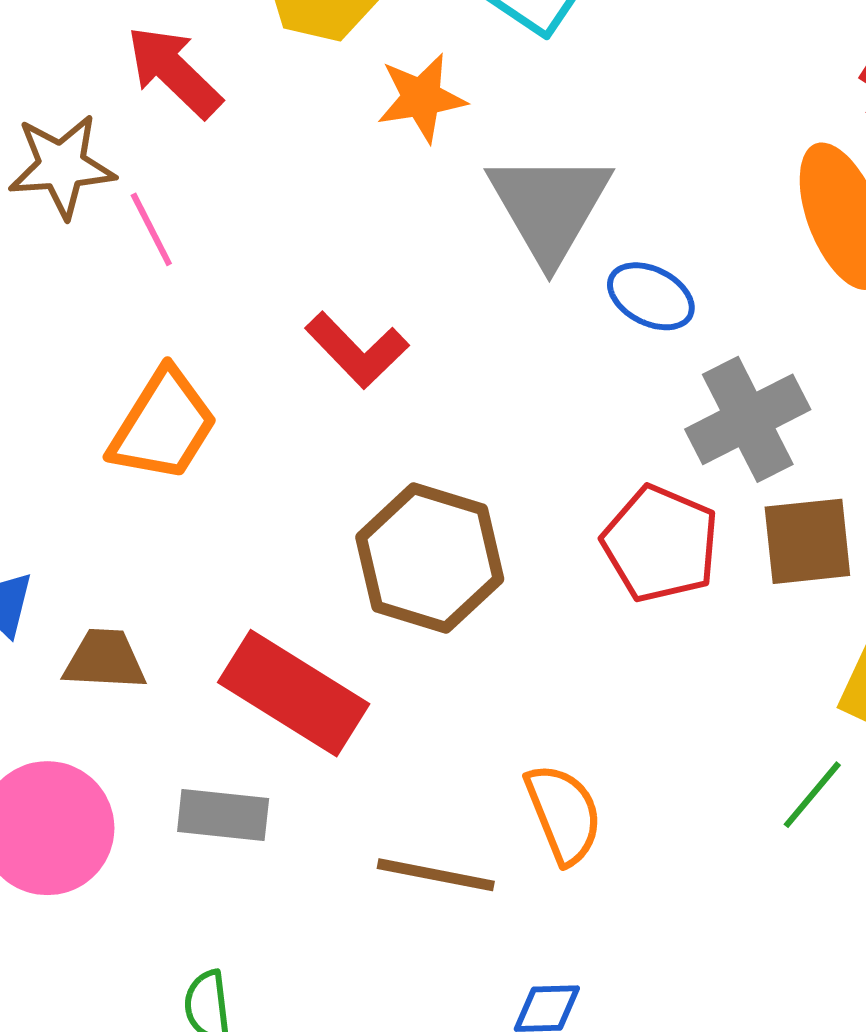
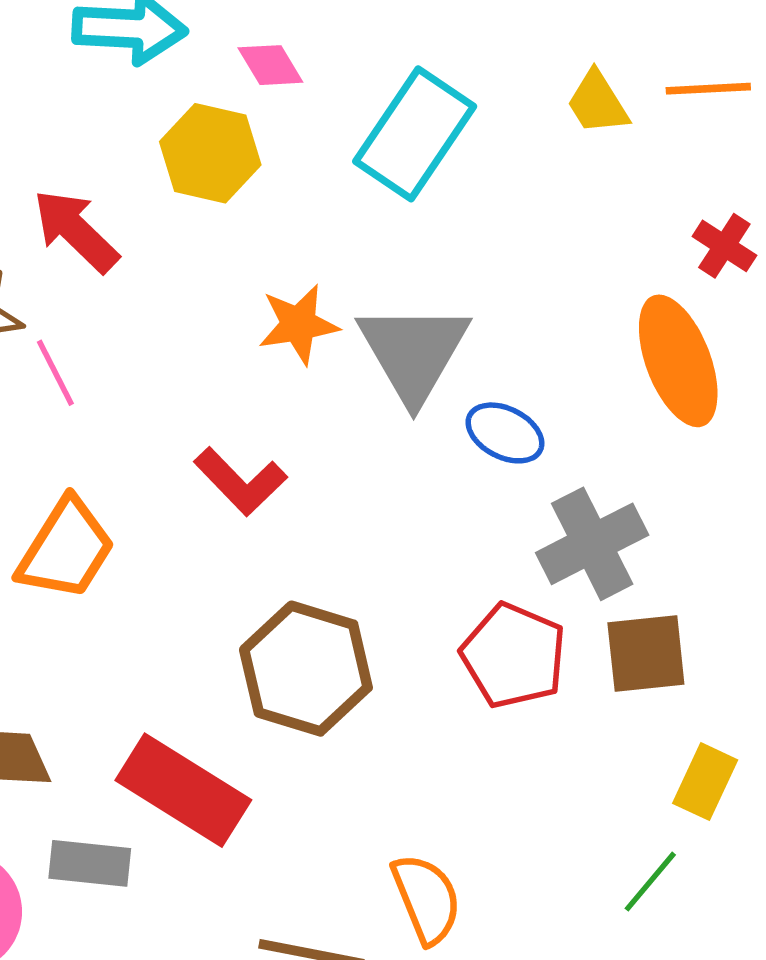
orange star: (421, 98) -> (298, 324), moved
gray rectangle: (223, 815) -> (90, 863), moved

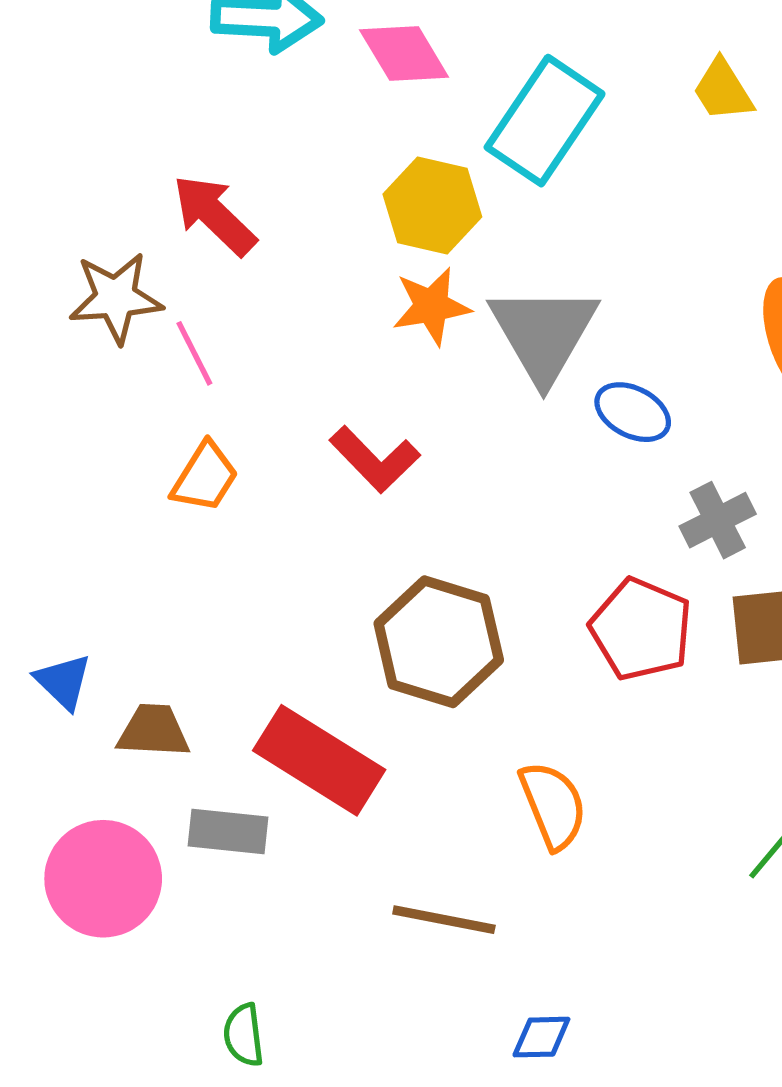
pink diamond: (270, 65) -> (404, 53), size x1.4
yellow hexagon: (210, 153) -> (432, 206), moved
gray cross: (592, 544) -> (718, 520), size x0.7
orange trapezoid: (66, 549) -> (205, 477), moved, size x0.7
orange semicircle: (426, 899) -> (553, 805), moved

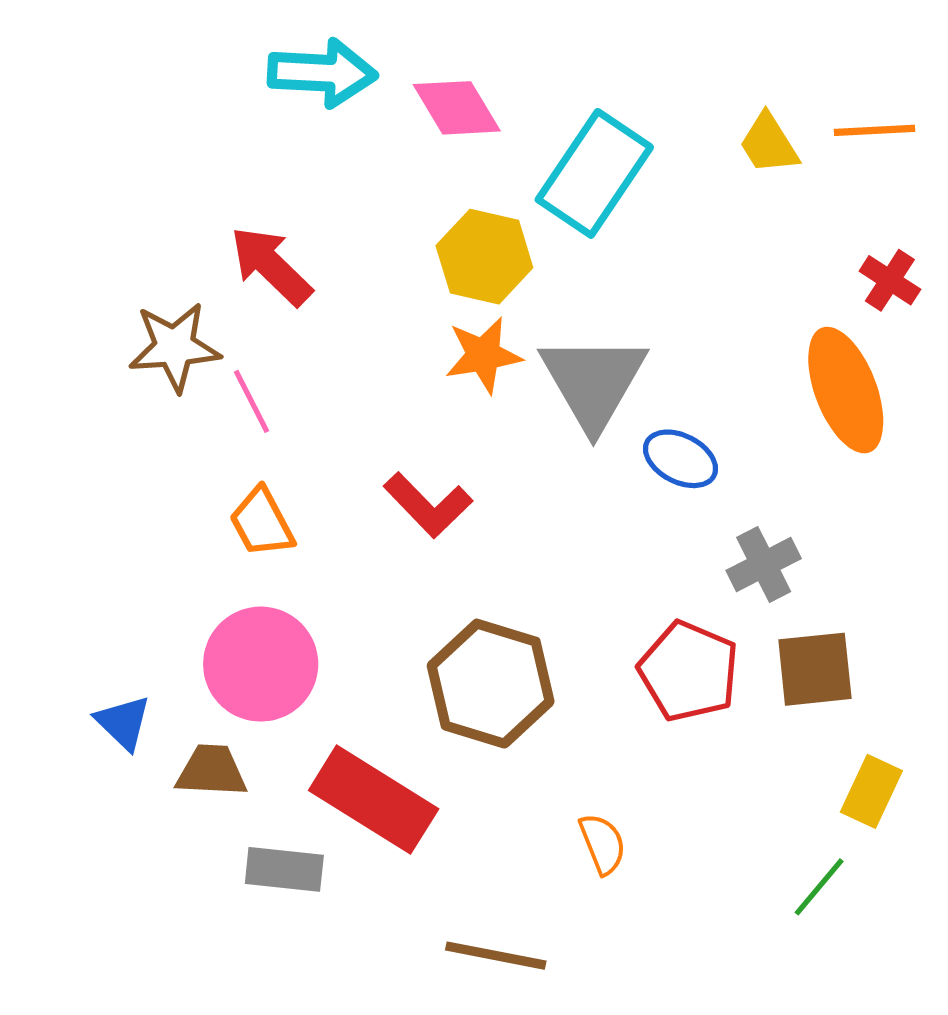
orange trapezoid: (205, 477) -> (262, 522), turned 120
orange semicircle: (553, 805) -> (602, 844), size x0.7
pink circle: (103, 879) -> (261, 664), moved

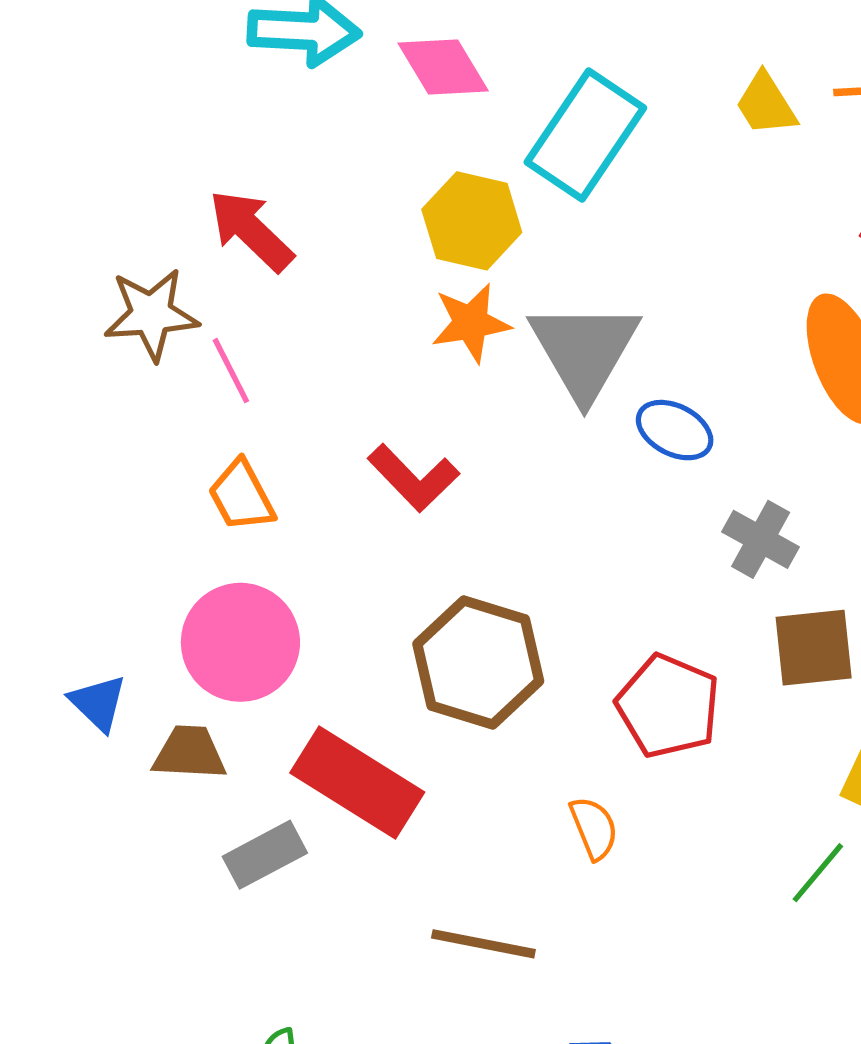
gray cross: (764, 565) -> (761, 539), turned -34
red pentagon: (689, 671) -> (668, 706), moved
gray rectangle: (284, 869) -> (265, 855), turned -34

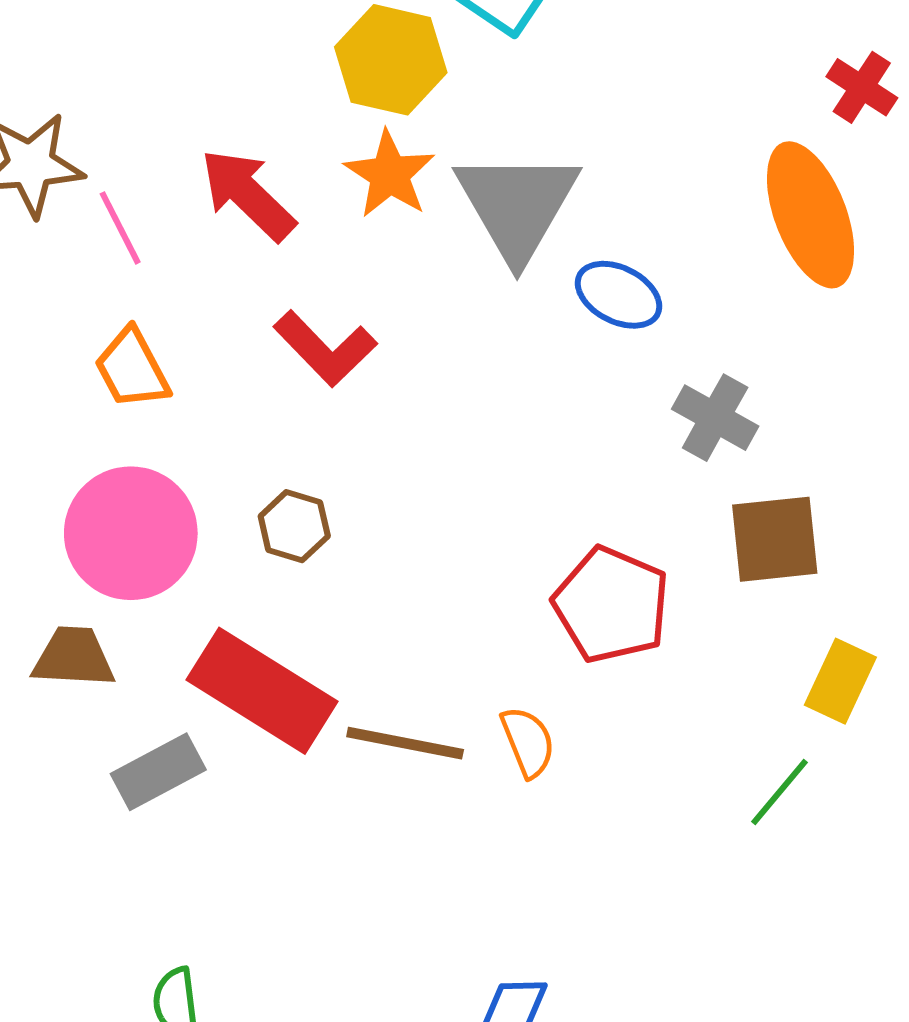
red arrow: (251, 230) -> (248, 195), moved
orange star: (471, 323) -> (390, 174), turned -30
brown hexagon: (478, 663) -> (294, 526), moved, size x0.5
brown line: (483, 944) -> (405, 743), moved

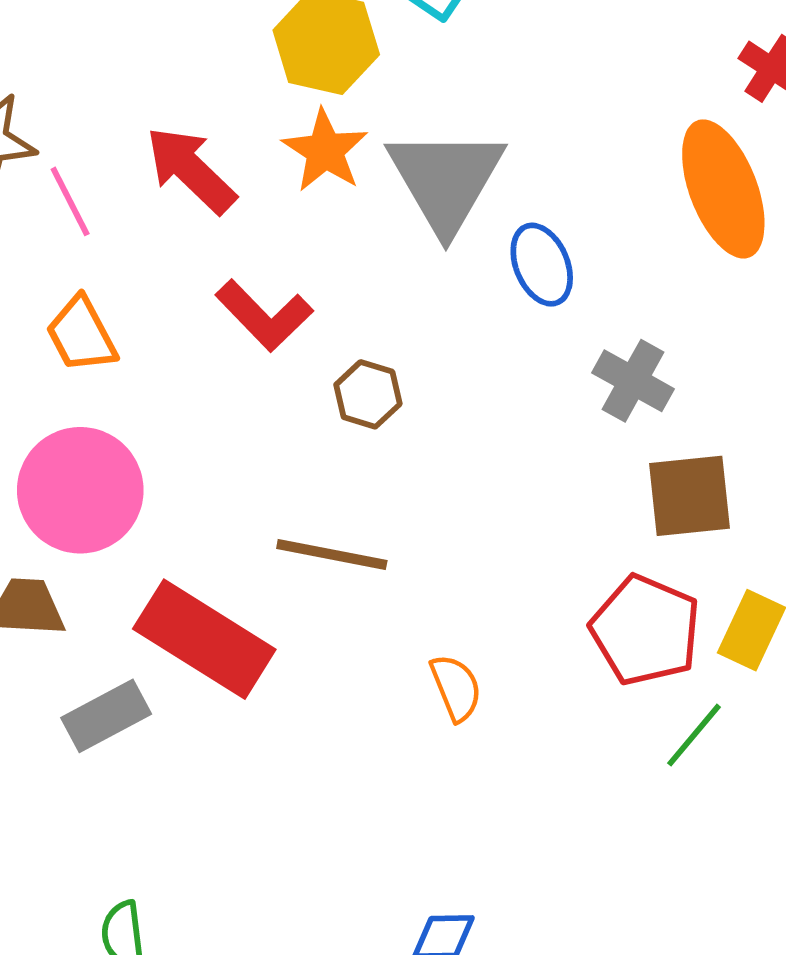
blue ellipse: (619, 295) -> (542, 265), turned 40
brown hexagon: (294, 526) -> (368, 394), moved
red pentagon: (611, 605) -> (645, 630), moved
brown line: (405, 743) -> (332, 555), moved

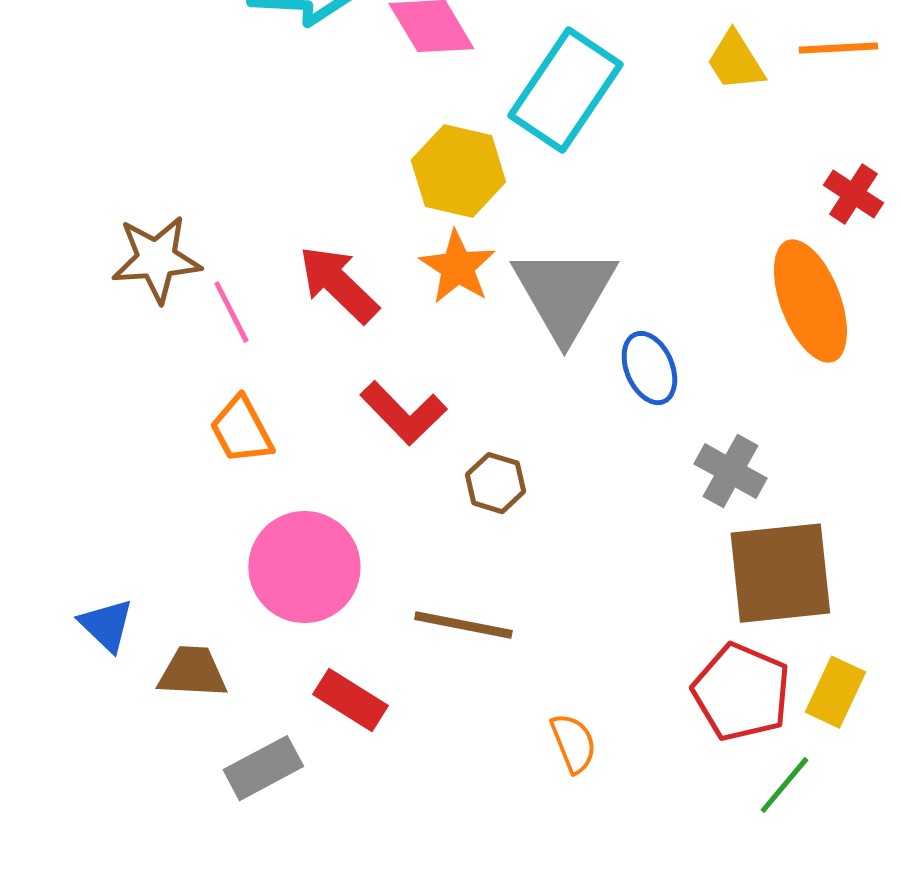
pink circle: (80, 490) -> (304, 567), moved
brown square: (689, 496) -> (780, 573), size x1.4
red rectangle: (204, 639) -> (350, 700), size x0.6

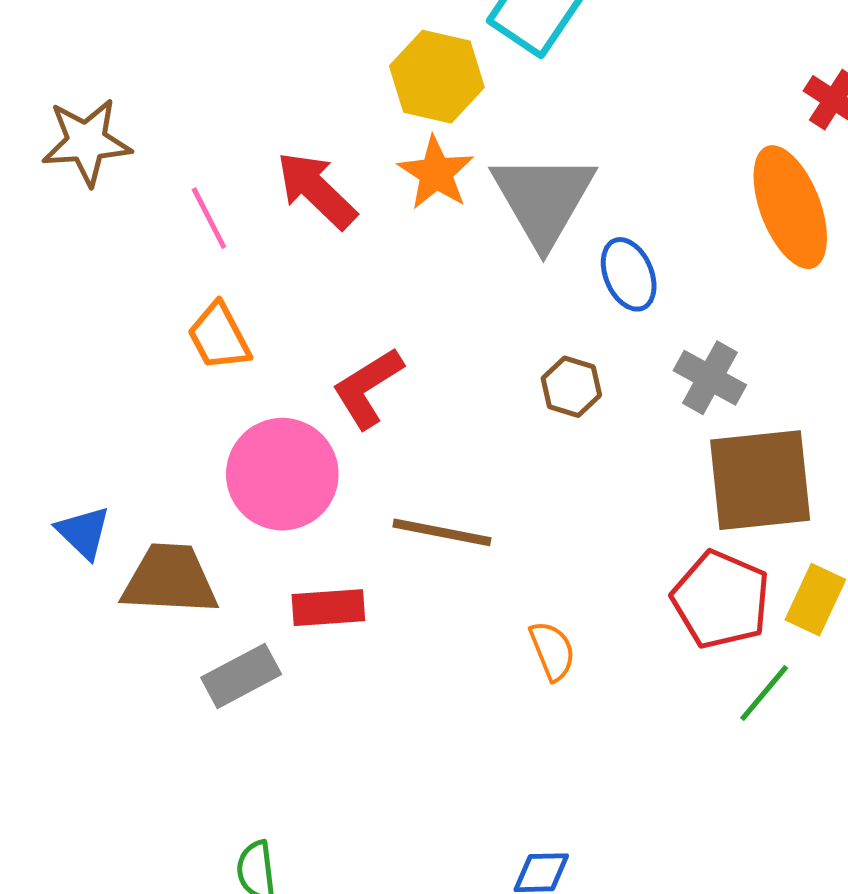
brown star: (156, 259) -> (87, 142), moved
red L-shape: (403, 413) -> (368, 388), moved, turned 102
brown hexagon: (495, 483) -> (571, 387), moved
brown trapezoid: (192, 672) -> (170, 580), size x1.4
red rectangle: (350, 700) -> (328, 608), turned -36

